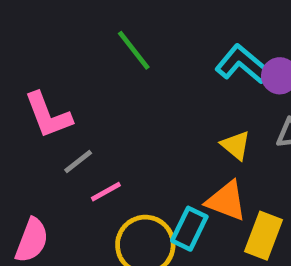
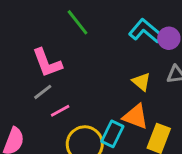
pink L-shape: (48, 115) -> (47, 63), moved

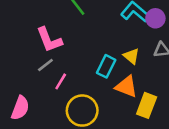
pink line: (60, 111) -> (61, 81), turned -30
cyan rectangle: (112, 134) -> (106, 66), moved

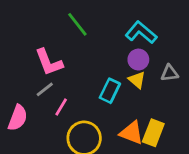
purple circle: (155, 18) -> (138, 60), moved
orange triangle: (126, 87) -> (132, 133), moved
pink semicircle: (20, 108) -> (18, 118), moved

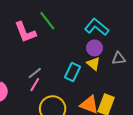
pink L-shape: (49, 62) -> (25, 32), moved
gray line: (45, 89) -> (35, 73), moved

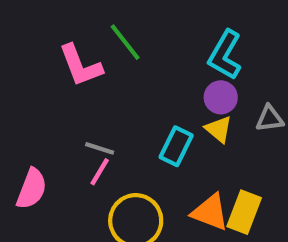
cyan L-shape: (97, 27) -> (225, 55), turned -100
gray line: (35, 73) -> (100, 148), turned 56

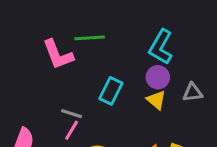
green line: (125, 42) -> (90, 38), turned -56
cyan rectangle: (176, 146) -> (111, 91), moved

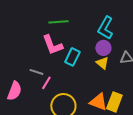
pink L-shape: (58, 55) -> (52, 45), moved
gray line: (72, 114) -> (36, 72), moved

